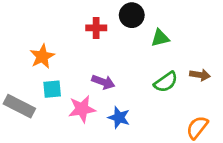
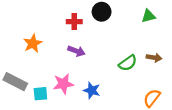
green triangle: (160, 38) -> (149, 16), moved
purple arrow: (103, 82) -> (76, 51), moved
cyan square: (52, 89) -> (40, 94), moved

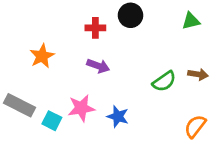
cyan square: (40, 94) -> (52, 121), turned 32

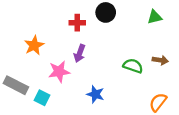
purple arrow: (98, 66) -> (80, 53), turned 90
green semicircle: (164, 81) -> (133, 66), turned -126
pink star: (81, 108) -> (59, 72), moved

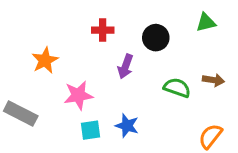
black circle: (106, 12) -> (156, 38), moved
purple arrow: (80, 53) -> (125, 66), moved
cyan square: (42, 98) -> (91, 130), moved, turned -35

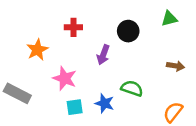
red cross: (103, 30) -> (73, 27), moved
green semicircle: (177, 88) -> (132, 88), moved
pink star: (78, 95) -> (65, 78), turned 30

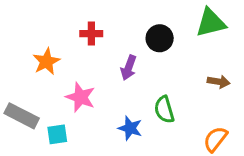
green triangle: (169, 19) -> (211, 23), size x1.5
green semicircle: (132, 88) -> (164, 110), turned -125
cyan square: (75, 107) -> (57, 134), moved

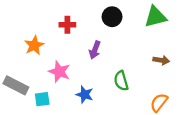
black circle: (160, 38) -> (112, 17), moved
blue star: (130, 128) -> (85, 95), moved

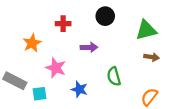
green triangle: (155, 17) -> (146, 30), moved
purple arrow: (95, 50) -> (89, 47), turned -112

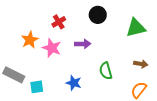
red cross: (63, 24) -> (59, 22), turned -32
brown arrow: (151, 57) -> (141, 64), moved
pink star: (56, 68) -> (52, 48), moved

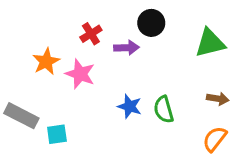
purple arrow: (83, 44) -> (127, 48), moved
blue star: (74, 83) -> (130, 106), moved

